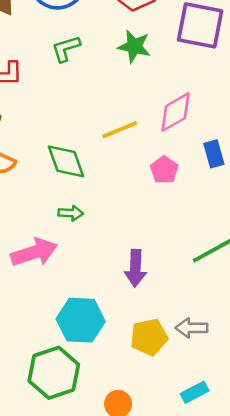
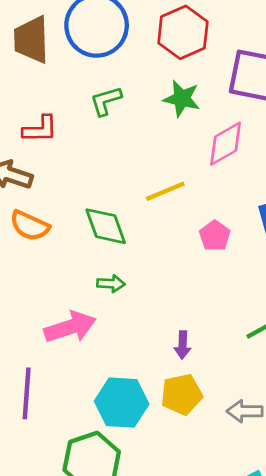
pink diamond: (176, 112) -> (226, 144), moved
purple arrow: (135, 268) -> (183, 345), size x0.7
yellow pentagon: (149, 337) -> (182, 394), moved

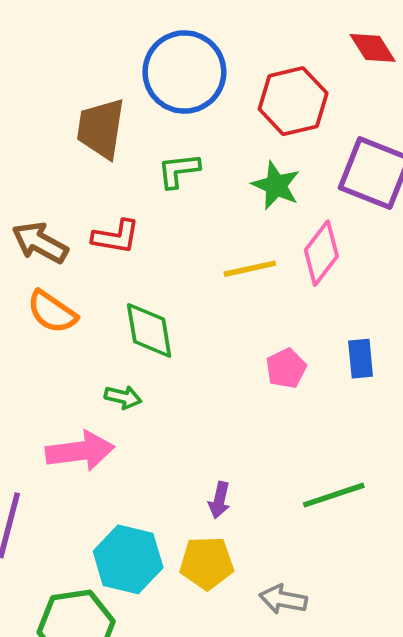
brown trapezoid: (31, 40) -> (101, 128), moved
red L-shape: (40, 129) -> (116, 237), moved
pink diamond: (226, 144) -> (321, 253), turned -33
yellow line: (165, 191) -> (250, 269), moved
green arrow: (111, 284) -> (123, 397), moved

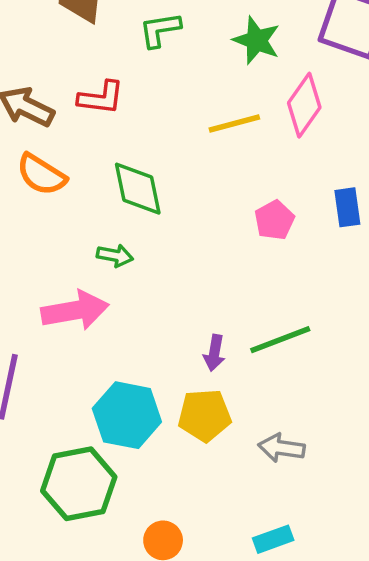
green line: (334, 495) -> (280, 340), moved

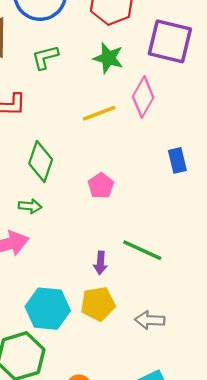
green diamond: (138, 189) -> (41, 161), turned 36
pink pentagon: (274, 220) -> (101, 186), moved
green line: (280, 340) -> (142, 250), turned 51

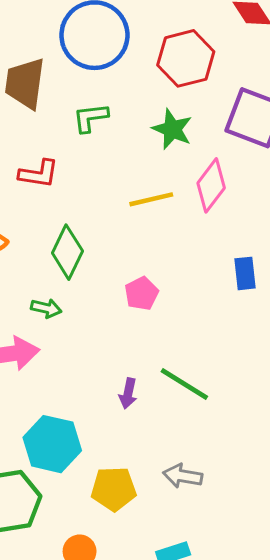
yellow pentagon: (98, 304) -> (114, 489), moved

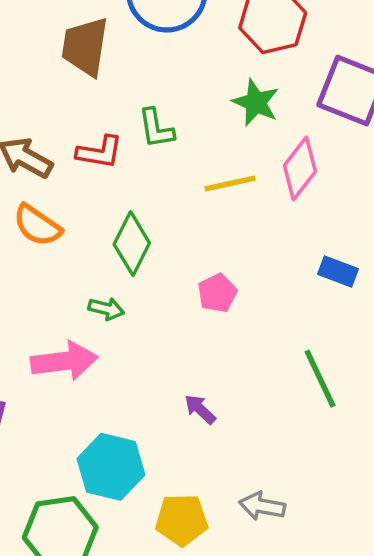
green L-shape: (91, 118) -> (156, 128), moved, turned -93
blue rectangle: (245, 273) -> (338, 271), turned -64
green line: (184, 384) -> (320, 379), moved, turned 32
purple arrow: (128, 394) -> (200, 409), turned 120

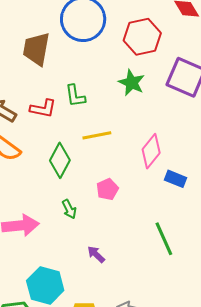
pink diamond: (300, 169) -> (151, 151), moved
yellow line: (230, 184) -> (97, 135), moved
green arrow: (106, 309) -> (69, 209), moved, turned 48

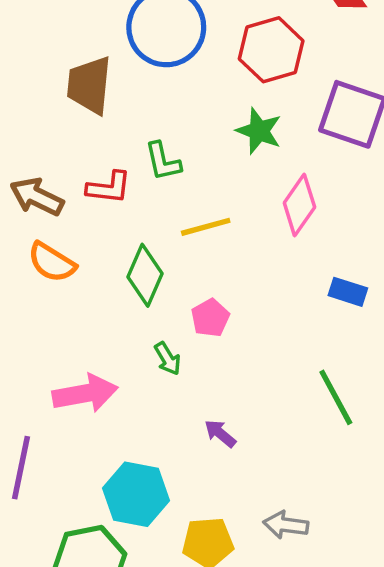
pink diamond: (151, 151) -> (299, 205), moved
pink pentagon: (107, 189) -> (210, 318), moved

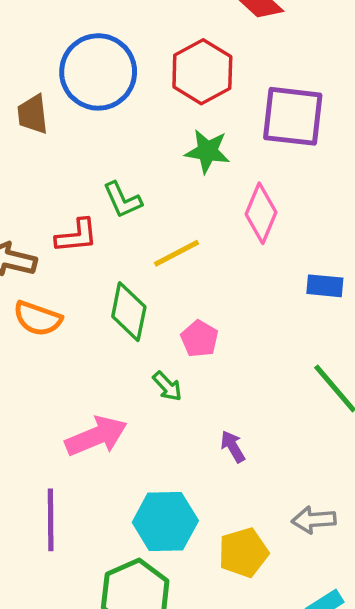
brown trapezoid: (89, 85) -> (33, 114), moved, size x0.7
purple arrow: (220, 433) -> (233, 447), turned 32

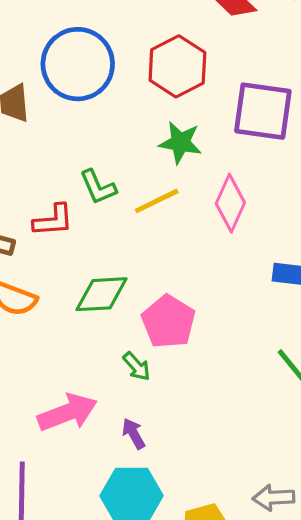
yellow line: (176, 253) -> (157, 201), moved
green diamond: (129, 312) -> (102, 294), turned 74
pink pentagon: (200, 339) -> (168, 322), size x1.5
purple arrow: (233, 447) -> (134, 434), moved

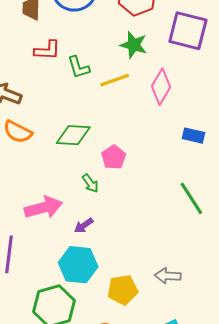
red L-shape: (53, 220) -> (47, 50), moved
pink pentagon: (168, 322) -> (114, 157), size x0.7
purple arrow: (134, 434) -> (84, 226), turned -102

